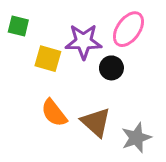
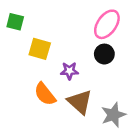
purple star: (84, 42) -> (69, 71), moved, size x0.6
black circle: (111, 68) -> (104, 54), moved

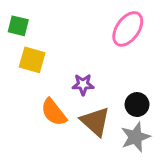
yellow square: (40, 49) -> (32, 60), moved
black circle: (104, 54) -> (137, 105), moved

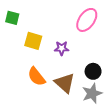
yellow square: (32, 60) -> (33, 41), moved
purple star: (83, 84) -> (62, 48), moved

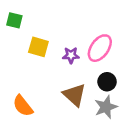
pink ellipse: (87, 20) -> (100, 48), moved
orange semicircle: (36, 77) -> (23, 106), moved

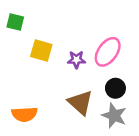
orange semicircle: (23, 106) -> (24, 114), turned -55
gray star: (106, 107) -> (114, 116), turned -30

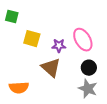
pink ellipse: (108, 52) -> (83, 40), turned -65
brown triangle: (80, 103) -> (51, 68), moved

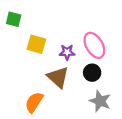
black circle: (89, 68) -> (92, 73), moved
orange semicircle: (19, 88) -> (34, 102), moved, turned 126

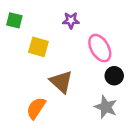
purple star: (67, 52) -> (71, 20), moved
black circle: (92, 73) -> (114, 76), moved

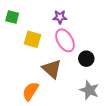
pink ellipse: (100, 48) -> (65, 40), moved
black circle: (114, 76) -> (86, 59), moved

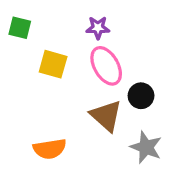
brown triangle: (52, 69) -> (106, 116), moved
orange semicircle: (30, 91) -> (50, 149), turned -132

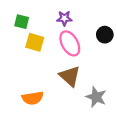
green square: (20, 28) -> (22, 22), moved
black circle: (141, 96) -> (105, 35), moved

